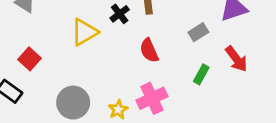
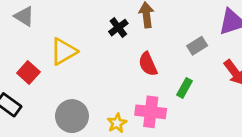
yellow triangle: (84, 32) -> (64, 51), moved
green rectangle: (201, 74) -> (184, 88), moved
pink cross: (152, 98) -> (151, 112), turned 32

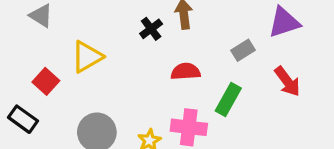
red semicircle: (148, 64) -> (186, 72), turned 110
green rectangle: (184, 88) -> (228, 99), size x1.4

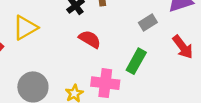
red semicircle: (186, 72) -> (90, 39), moved, turned 35

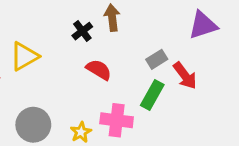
gray rectangle: (148, 22) -> (157, 59), moved
red arrow: (183, 47) -> (185, 76), moved

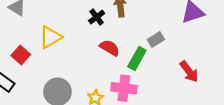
red arrow: (185, 76) -> (189, 72), moved
green rectangle: (152, 95) -> (137, 59), moved

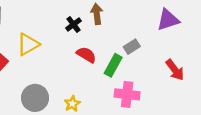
red arrow: (189, 72) -> (175, 70), moved
pink cross: (124, 88) -> (127, 94), moved

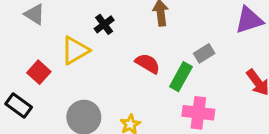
black cross: (73, 24) -> (104, 24), moved

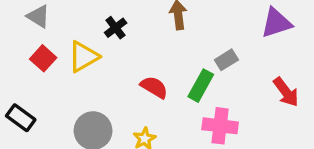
red semicircle: (148, 64) -> (154, 87), moved
red square: (39, 72) -> (43, 58), moved

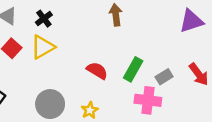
black cross: (116, 28) -> (44, 19), moved
gray rectangle: (226, 60) -> (164, 77), moved

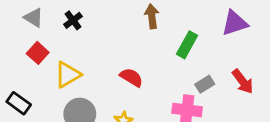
yellow triangle: (43, 47) -> (68, 75), moved
green rectangle: (133, 69) -> (187, 45), moved

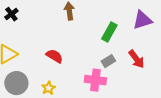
purple triangle: (235, 23) -> (142, 20), moved
green rectangle: (187, 45) -> (109, 32), moved

